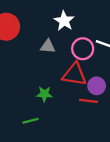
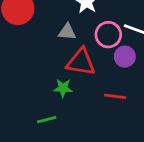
red triangle: (75, 74) -> (81, 62), moved
purple circle: (97, 86) -> (125, 57), moved

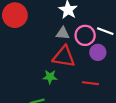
gray triangle: (67, 32) -> (63, 33), moved

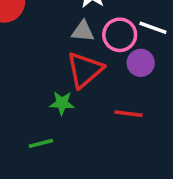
red triangle: (64, 57) -> (85, 70), turned -50

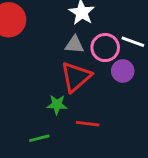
red line: (128, 114) -> (88, 124), moved

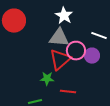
gray triangle: (74, 45) -> (59, 38), size x1.5
pink circle: (105, 48) -> (76, 51), moved

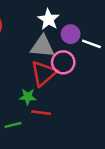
purple circle: (92, 56) -> (71, 34), moved
red line: (68, 92) -> (41, 113), moved

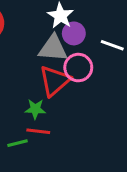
purple circle: (71, 34) -> (74, 33), moved
red line: (41, 113) -> (38, 131), moved

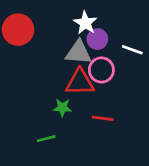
red triangle: (55, 81) -> (80, 82), turned 40
red line: (38, 131) -> (103, 118), moved

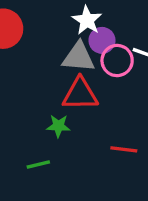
pink circle: (101, 70) -> (117, 61), moved
red line: (103, 118) -> (124, 149), moved

